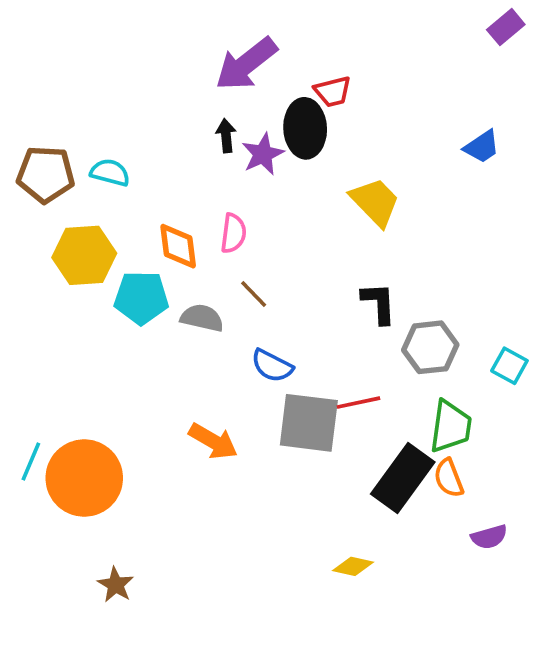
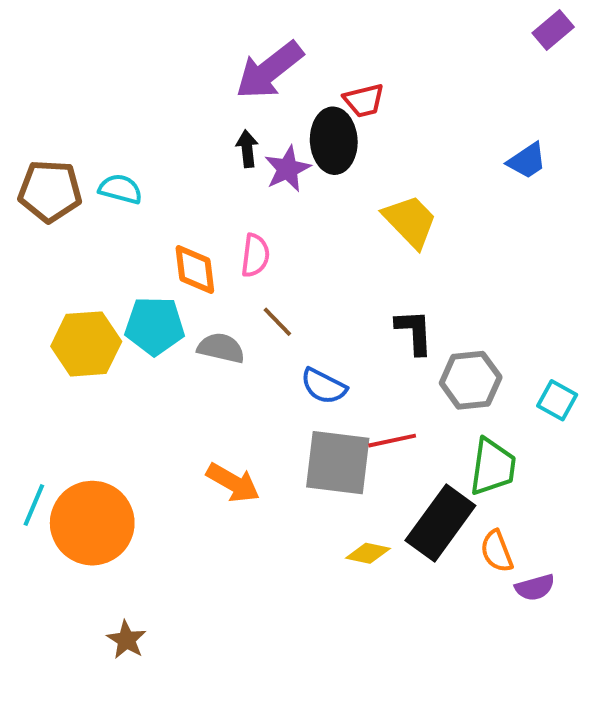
yellow hexagon: (84, 255) -> (86, 344), moved
blue semicircle: (272, 366) -> (324, 386), moved
orange semicircle: (449, 478) -> (497, 551), moved
yellow diamond: (353, 566) -> (368, 553), moved

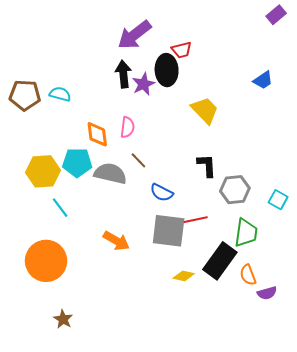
black arrow: (247, 149) -> (123, 74), size x1.5
gray semicircle: (221, 348) -> (110, 173), size x1.4
cyan line: (34, 505) -> (60, 208), moved, turned -60

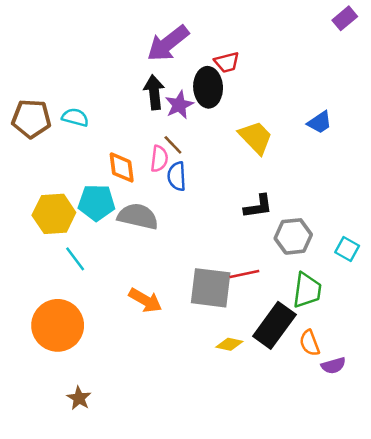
blue trapezoid: (263, 80) -> (320, 122), moved
brown line: (138, 160) -> (173, 145), moved
black L-shape: (207, 165) -> (258, 206), turned 85
blue semicircle: (162, 193) -> (177, 176), moved, turned 60

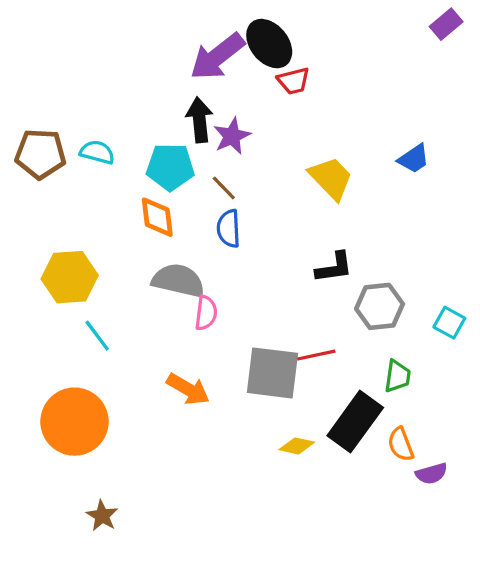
black ellipse: (208, 87) -> (269, 44), moved, turned -36
pink semicircle: (159, 159) -> (206, 313), moved
cyan pentagon: (97, 203) -> (170, 167), moved
green trapezoid: (307, 290) -> (397, 376), size x0.7

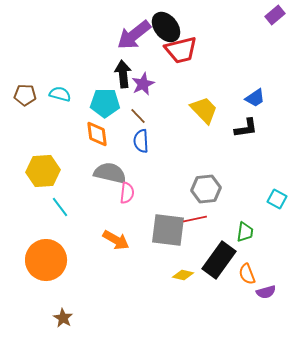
red trapezoid: (294, 81) -> (181, 50), size x1.6
brown pentagon: (40, 154) -> (25, 95), size x0.7
black L-shape: (334, 267) -> (246, 128), moved
gray hexagon: (380, 306) -> (206, 189), moved

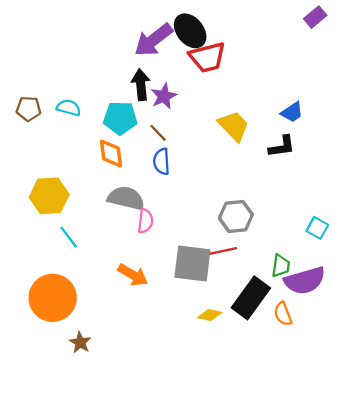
purple semicircle: (266, 292) -> (305, 281), moved, size x1.8
brown star: (63, 318) -> (80, 343), moved

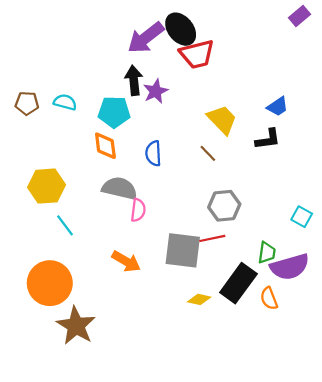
brown line: (158, 133) -> (208, 153), moved
brown star: (80, 343) -> (76, 326), size x1.8

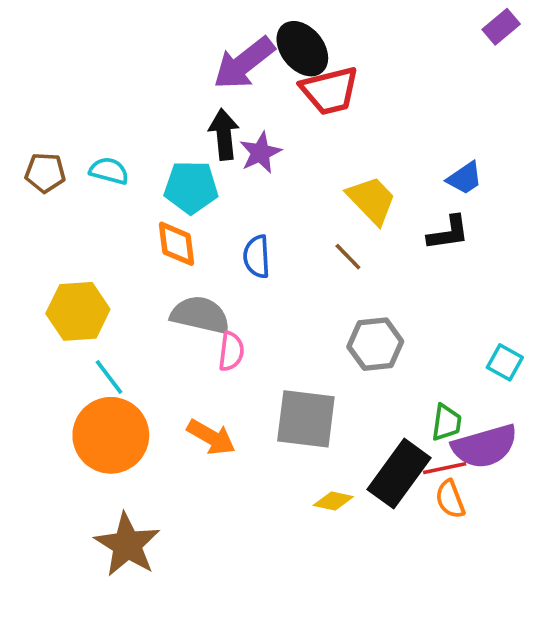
red line: (212, 238) -> (445, 468), moved
orange circle: (50, 283) -> (111, 435), moved

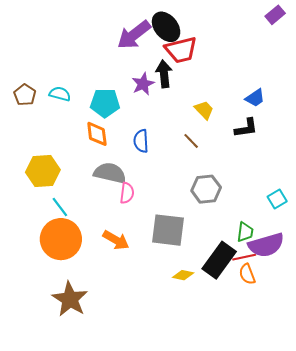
black arrow: (224, 134) -> (164, 74), moved
brown pentagon: (45, 173) -> (25, 95), turned 30
yellow trapezoid: (372, 200) -> (204, 110), size x0.7
cyan square: (505, 362) -> (277, 199), turned 30

